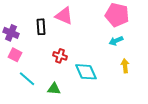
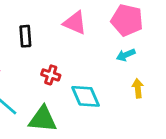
pink triangle: (64, 16) -> (75, 23), moved
green triangle: (54, 89) -> (43, 119), size x1.6

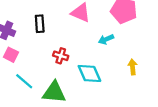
cyan arrow: (126, 55) -> (106, 39), moved

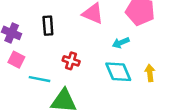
cyan diamond: (89, 74) -> (118, 72), moved
cyan line: (24, 81) -> (39, 79), moved, turned -30

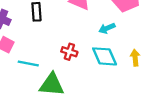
red cross: (71, 61) -> (69, 52), moved

